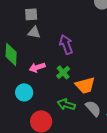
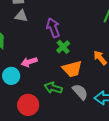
pink arrow: (37, 67) -> (29, 62), moved
green cross: (63, 72) -> (63, 47), moved

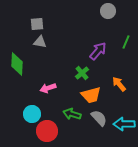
purple arrow: (53, 28) -> (98, 51), moved, turned 60
cyan circle: (11, 76) -> (32, 114), moved

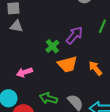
green cross: (82, 73) -> (52, 46), moved
orange trapezoid: (91, 95) -> (67, 64), moved

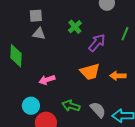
green cross: (52, 46) -> (75, 27), moved
orange arrow: (95, 68) -> (118, 76), turned -49

